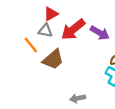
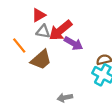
gray triangle: (45, 31) -> (43, 31), moved
purple arrow: (100, 33) -> (73, 43), moved

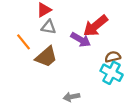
red arrow: (60, 30) -> (96, 26), moved

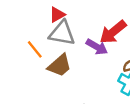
gray triangle: (49, 27) -> (62, 33), size x1.6

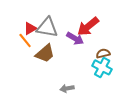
red triangle: (57, 15) -> (30, 28), moved

